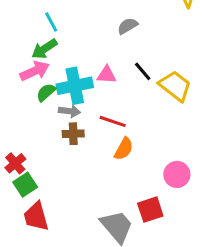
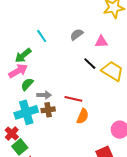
cyan line: (51, 22) -> (42, 36), moved
pink triangle: (107, 75) -> (101, 42), moved
cyan cross: (75, 86) -> (26, 112), moved

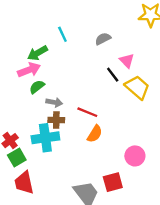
pink triangle: (101, 42) -> (127, 61), moved, turned 40
cyan cross: (26, 112) -> (45, 138), moved

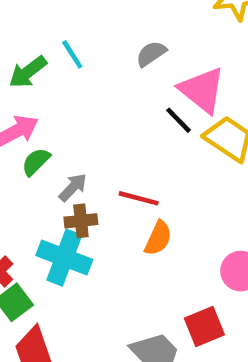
green arrow: (37, 53) -> (28, 72), moved
pink triangle: (127, 61) -> (202, 90), size x1.6
gray arrow: (54, 102) -> (73, 187), turned -49
cyan cross: (45, 138) -> (64, 258), turned 36

